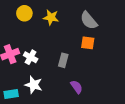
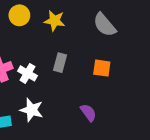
orange square: (88, 43) -> (102, 68), moved
gray rectangle: (63, 60) -> (60, 63), moved

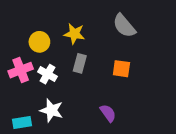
yellow circle: (19, 15) -> (39, 42), moved
yellow star: (55, 21) -> (74, 34), moved

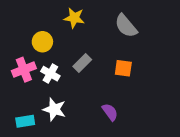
yellow star: (74, 34) -> (74, 18), moved
gray rectangle: (80, 63) -> (82, 63), turned 30

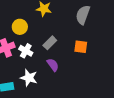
gray semicircle: (126, 26) -> (83, 15), turned 60
purple semicircle: (110, 112) -> (53, 65), moved

